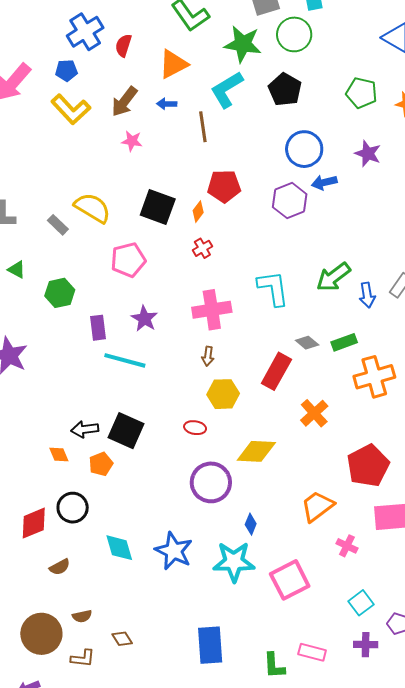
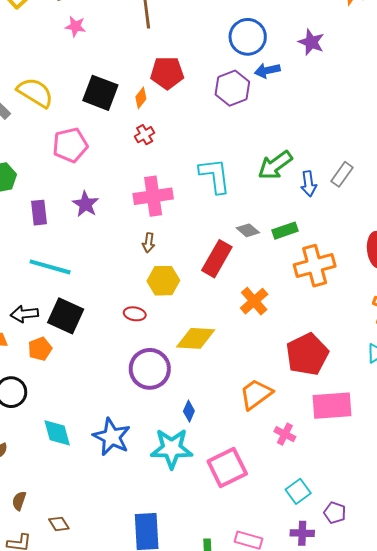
cyan line: (125, 360) -> (50, 267), moved
brown semicircle: (82, 616) -> (19, 501), turned 120

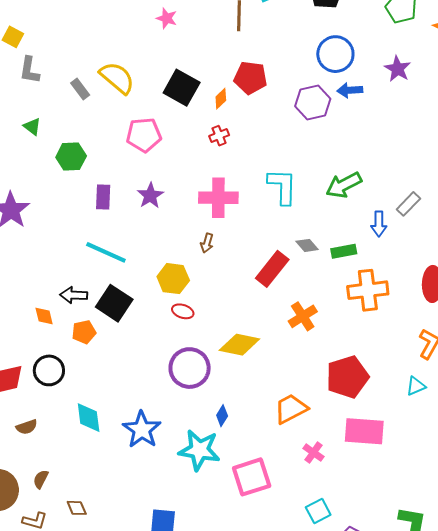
blue arrow: (309, 184) -> (379, 224), moved
yellow hexagon: (163, 281) -> (173, 279), moved

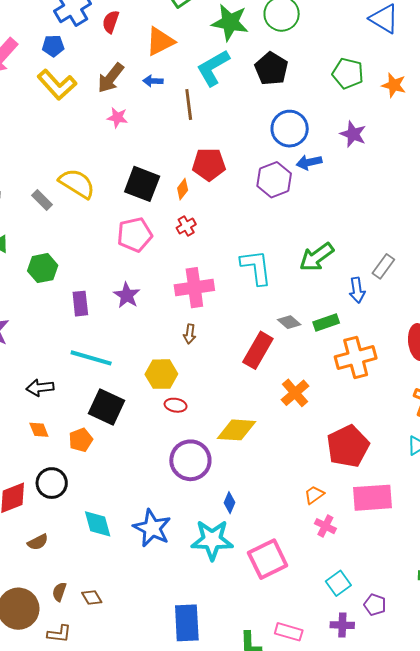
pink pentagon: (144, 135) -> (135, 235), moved
black arrow: (74, 295) -> (40, 388), moved
orange trapezoid: (291, 409) -> (314, 495), moved, size x0.6
brown diamond: (77, 508) -> (92, 597), moved

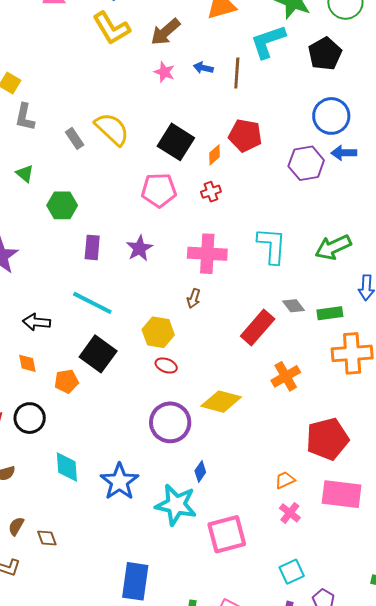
blue arrow: (153, 81) -> (203, 68), moved

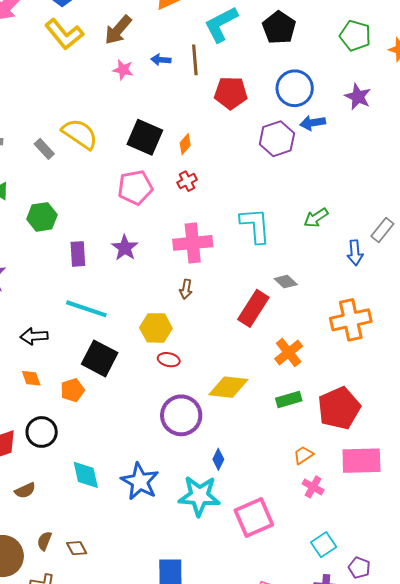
red pentagon: (245, 135) -> (231, 93), moved
green arrow: (333, 247) -> (316, 218), size x0.7
green rectangle: (330, 313) -> (289, 400), moved

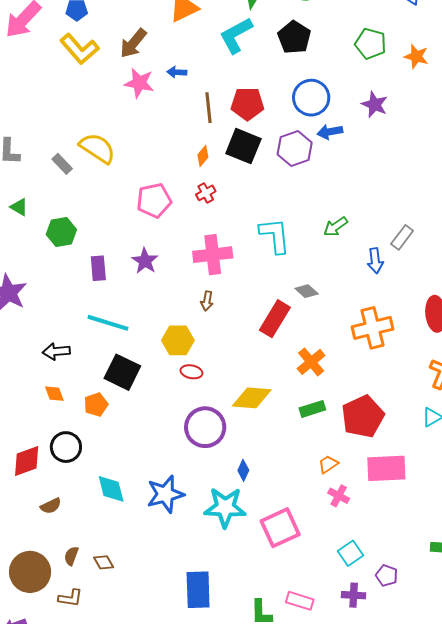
brown line: (195, 60) -> (209, 108), moved
pink star: (123, 70) -> (139, 83), size x1.4
black square: (145, 137) -> (243, 146), moved
blue star: (140, 481) -> (165, 494), turned 30

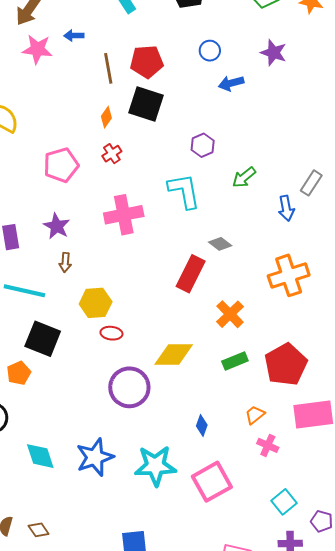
blue circle: (311, 98) -> (210, 51), size x0.6
purple hexagon: (295, 149) -> (203, 145), moved, size x0.7
brown arrow: (207, 301) -> (65, 262), moved
blue diamond: (243, 470) -> (202, 426), moved

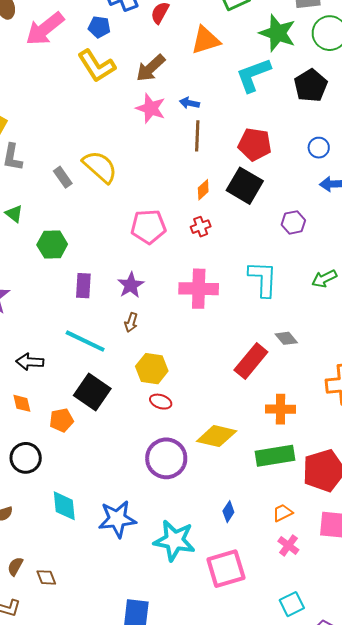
brown line: (108, 68) -> (197, 136), moved
purple hexagon: (203, 145) -> (293, 222), moved
orange cross: (230, 314) -> (280, 409), turned 32
green rectangle: (235, 361) -> (275, 456), size x1.5

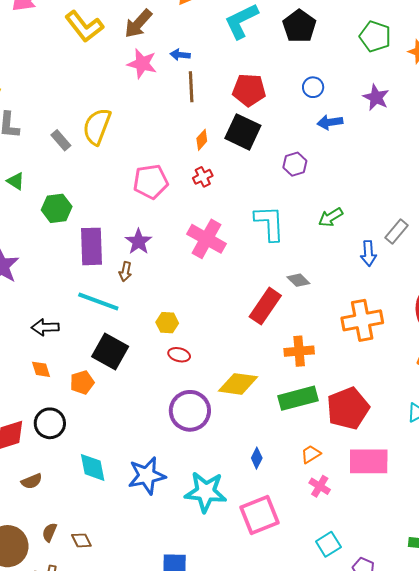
yellow semicircle: (100, 167) -> (97, 126), turned -105
purple rectangle: (83, 286) -> (91, 246), size x1.5
pink cross: (199, 289) -> (207, 239), turned 33
brown arrow: (131, 322) -> (125, 272), moved
yellow hexagon: (152, 369) -> (167, 323), size x0.7

